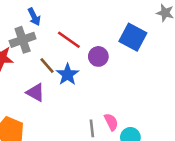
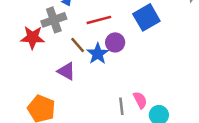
blue square: (133, 37) -> (146, 17), moved, turned 32
red line: (69, 40) -> (99, 20), turned -50
purple circle: (98, 56) -> (115, 42), moved

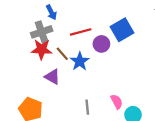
red star: (33, 37) -> (42, 49), moved
purple circle: (115, 42) -> (101, 44), moved
gray line: (121, 106) -> (87, 107), moved

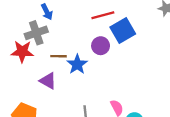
red line: (81, 32) -> (103, 15), moved
red star: (42, 49) -> (22, 52), moved
brown line: (62, 54) -> (58, 56), turned -48

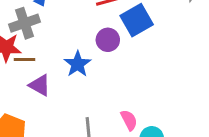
brown line: (58, 56) -> (25, 60), moved

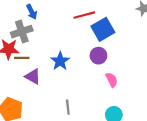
purple circle: (108, 40) -> (98, 56), moved
pink semicircle: (129, 120) -> (112, 80), moved

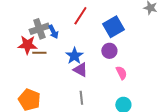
blue arrow: (32, 12) -> (53, 32), moved
red line: (84, 15) -> (80, 16), moved, turned -42
purple triangle: (33, 76) -> (80, 70), moved

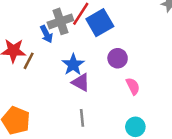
blue square: (113, 27) -> (100, 23), moved
gray cross: (39, 29) -> (60, 21), moved
brown line: (39, 53) -> (29, 61), turned -64

